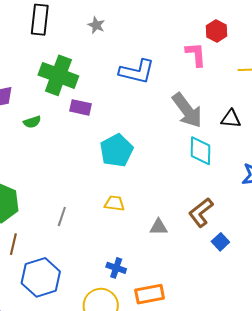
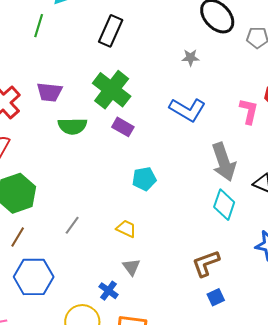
gray star: (96, 25) -> (190, 58), moved, turned 30
green semicircle: (32, 122) -> (72, 126), size x1.6
cyan pentagon: (116, 151) -> (144, 179), size x0.7
gray triangle: (159, 227) -> (131, 267), moved, turned 36

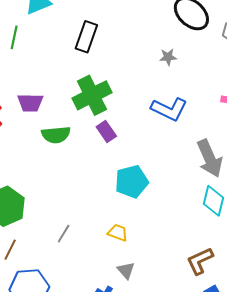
green cross: (112, 90) -> (92, 95), turned 30
purple rectangle: (123, 127) -> (106, 132), turned 30
cyan pentagon: (144, 179) -> (132, 182), size x1.4

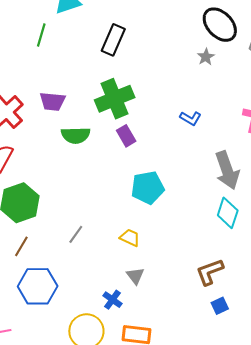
gray star: (168, 57) -> (206, 57), moved, turned -30
blue L-shape: (169, 109) -> (190, 118), size x0.6

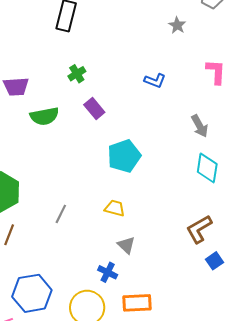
gray star: (206, 57) -> (177, 25), moved
green cross: (115, 99) -> (77, 74), size x0.5
gray arrow: (227, 170) -> (200, 126), size x0.6
blue hexagon: (38, 286) -> (32, 293), moved

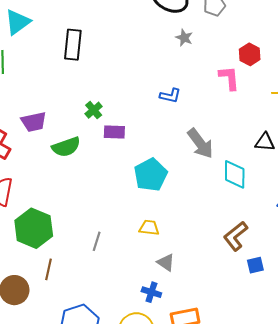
green cross: (77, 74) -> (94, 110), moved
purple rectangle: (94, 108) -> (114, 132), turned -40
gray arrow: (200, 126) -> (200, 143), moved, size x1.4
blue square: (214, 261) -> (255, 265), turned 30

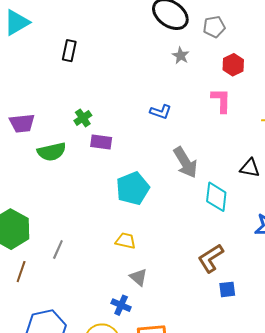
black rectangle: (73, 45) -> (69, 51), size x0.7
red hexagon: (250, 54) -> (233, 65), moved
gray line: (97, 241) -> (58, 249), moved

